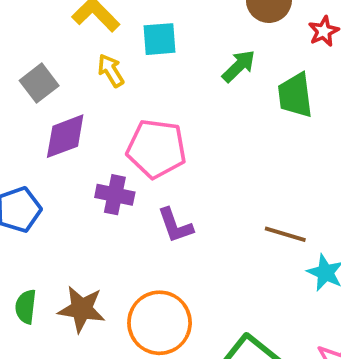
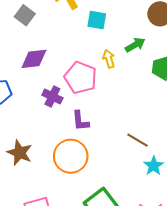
yellow arrow: (111, 71) -> (109, 59), moved
gray square: (39, 83) -> (25, 15), moved, turned -30
orange circle: (160, 323) -> (71, 156), moved

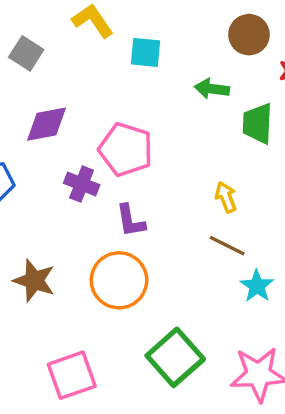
green arrow: (135, 45) -> (212, 89), turned -138
yellow arrow: (109, 59) -> (226, 197), moved

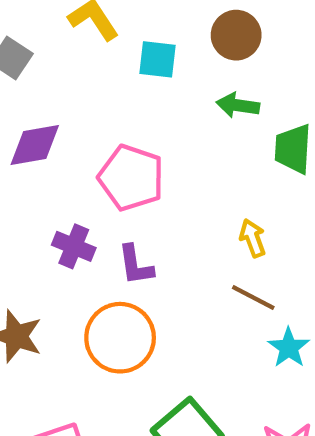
brown circle: (249, 35) -> (236, 35), moved
purple cross: (82, 184) -> (74, 246), moved

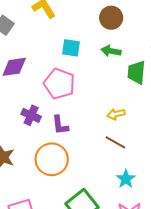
cyan square: (157, 59) -> (71, 48), moved
yellow arrow: (253, 238) -> (116, 114), turned -84
cyan star: (289, 348) -> (126, 179), moved

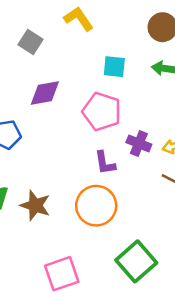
purple cross: (31, 115) -> (139, 143), moved

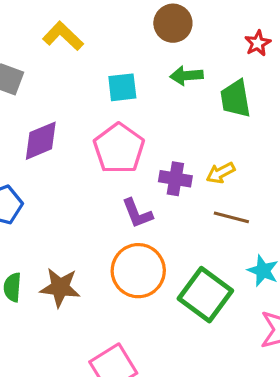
pink pentagon: (102, 112) -> (119, 148), turned 30
green square: (136, 261) -> (205, 295), moved

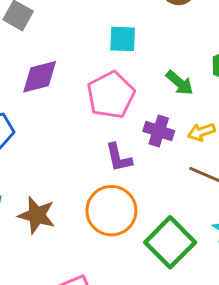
green arrow: (186, 76) -> (180, 83), moved, turned -144

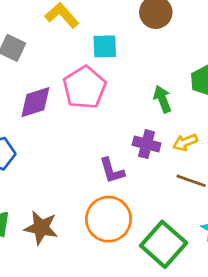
cyan square: (123, 39) -> (105, 46), moved
green arrow: (180, 83) -> (162, 99), turned -148
pink pentagon: (111, 95) -> (85, 87), moved

